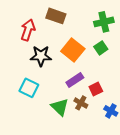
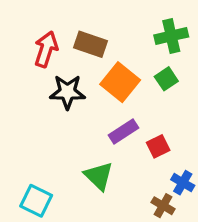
brown rectangle: (56, 16) -> (90, 44), moved
cyan square: (29, 88) -> (36, 201), moved
brown cross: (81, 103) -> (163, 206), moved

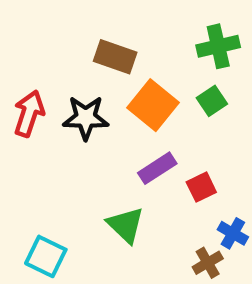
red arrow: (46, 49) -> (29, 114), moved
brown cross: (163, 206) -> (208, 263), turned 30

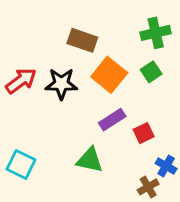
red arrow: (29, 114) -> (21, 81), turned 36
green triangle: (126, 225) -> (90, 160), turned -32
cyan square: (46, 256) -> (21, 165), moved

